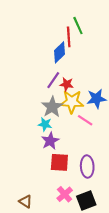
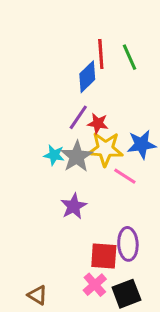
green line: (78, 26) -> (129, 57), moved
cyan star: (45, 124) -> (54, 155), moved
red square: (59, 162) -> (104, 256), moved

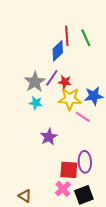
gray star: (77, 157) -> (35, 82), moved

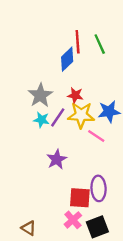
purple line: (52, 78) -> (58, 117), moved

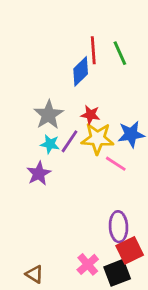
purple star: (57, 159) -> (39, 173), moved
red square: (80, 198) -> (130, 250), moved, turned -30

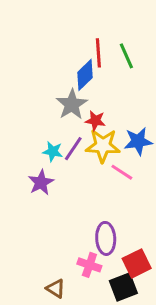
gray star: (49, 115) -> (72, 104), moved
purple ellipse: (118, 227) -> (106, 238), moved
pink cross: (88, 264) -> (89, 265), moved, turned -30
brown triangle: (35, 274) -> (56, 289), moved

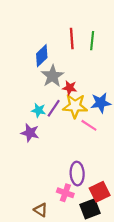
green line: (126, 56) -> (92, 41), turned 30
blue diamond: (85, 75) -> (42, 56), moved
purple star: (41, 182) -> (30, 133), turned -30

